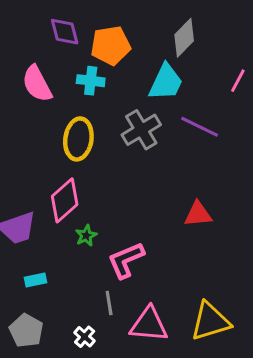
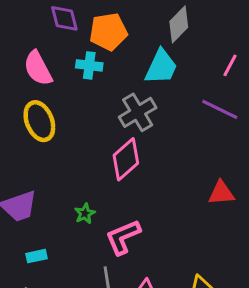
purple line: (200, 127) -> (220, 109), moved
yellow ellipse: (78, 139) -> (39, 121), moved, turned -30
pink diamond: (65, 200) -> (126, 159), moved
red triangle: (198, 214) -> (221, 193), moved

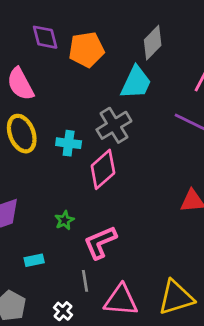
cyan cross: (89, 65) -> (69, 143), moved
cyan rectangle: (36, 256) -> (34, 260), moved

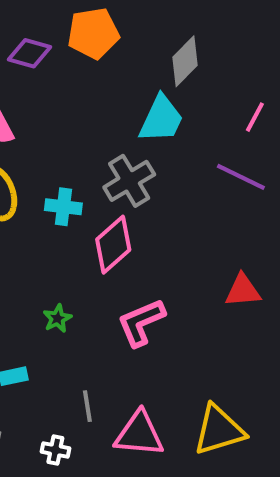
purple diamond: (45, 37) -> (30, 53), turned -60
orange pentagon: (86, 50) -> (93, 33), moved
pink L-shape: (100, 242) -> (141, 322), moved
white cross: (63, 311) -> (55, 450), turned -30

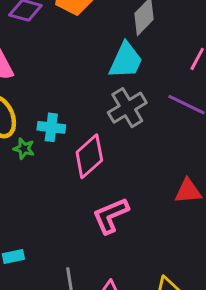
gray cross: (129, 181) -> (127, 108), moved
green star: (57, 318) -> (24, 149), moved, turned -30

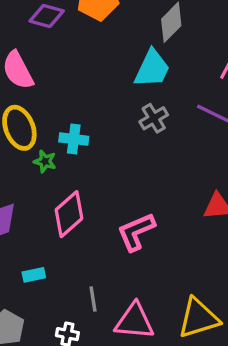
gray cross: (127, 108) -> (154, 118), size x0.7
pink diamond: (89, 156) -> (69, 214), moved

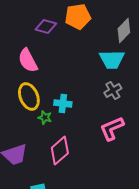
cyan trapezoid: (152, 69) -> (112, 60), turned 64
pink L-shape: (136, 232) -> (112, 128), moved

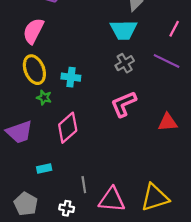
pink semicircle: (28, 60) -> (33, 31), turned 55
green star: (45, 118) -> (44, 98), moved

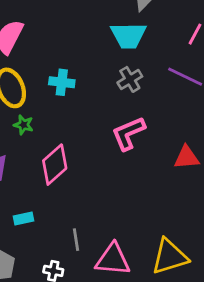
cyan cross: (71, 77) -> (62, 82), moved

